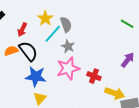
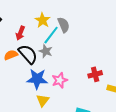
gray star: (68, 46) -> (46, 51), moved
pink star: (68, 68) -> (60, 80), moved, size x0.7
red cross: (94, 76) -> (95, 74), turned -32

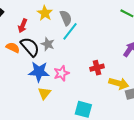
cyan line: (51, 35) -> (70, 31), moved
orange semicircle: (11, 55) -> (13, 48), turned 48

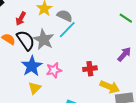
gray semicircle: (66, 18) -> (65, 16), turned -49
gray star: (48, 44) -> (44, 40), size x1.5
blue star: (39, 72) -> (32, 66), turned 30

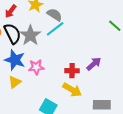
purple arrow: (124, 54) -> (94, 64), moved
blue star: (32, 66) -> (15, 60), turned -30
yellow arrow: (110, 87) -> (72, 90), moved

